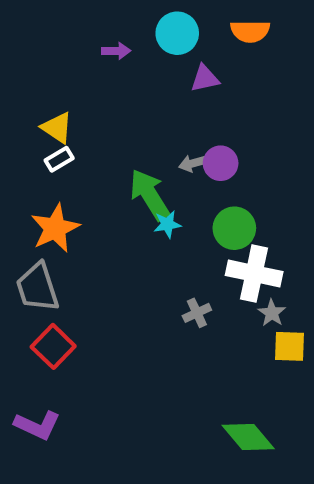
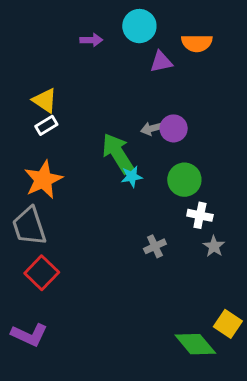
orange semicircle: (250, 31) -> (197, 43), moved
white cross: (254, 274) -> (200, 215), size x0.6
yellow square: (290, 346) -> (228, 324), moved, turned 32

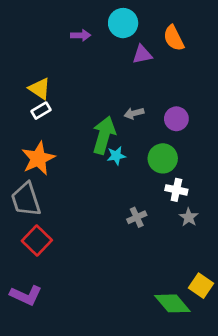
orange semicircle: (197, 43) -> (174, 38), turned 64
purple circle: (174, 128) -> (176, 119), moved
green arrow: (118, 153) -> (104, 135), turned 48

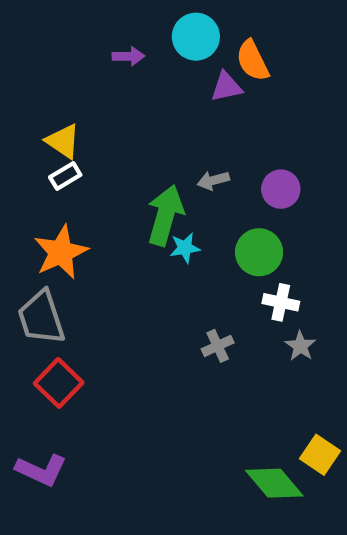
orange semicircle: (174, 38) -> (252, 61), moved

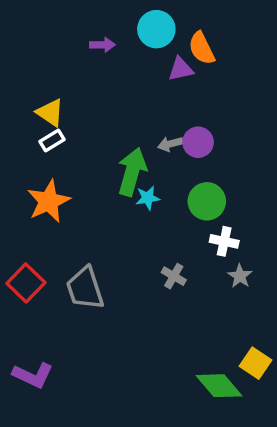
purple circle: (281, 189) -> (198, 142), moved
gray trapezoid: (41, 318) -> (85, 288), moved
gray cross: (218, 346) -> (174, 276), turned -35
red square: (59, 383) -> (26, 283), moved

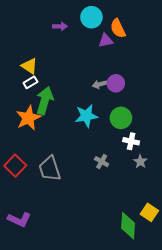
green arrow: (132, 172) -> (45, 101), moved
cyan star: (148, 198) -> (86, 116), size x1.6
green diamond: (219, 386) -> (128, 226), turned 44

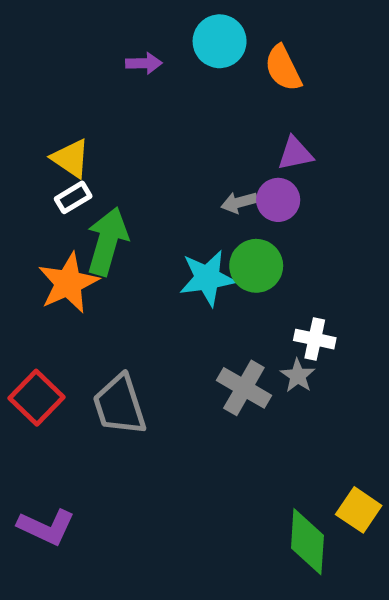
purple triangle: (106, 41) -> (295, 154), moved
green circle: (121, 118) -> (256, 266), moved
gray cross: (102, 162) -> (244, 388), size x1.5
gray star: (140, 162) -> (298, 376), moved

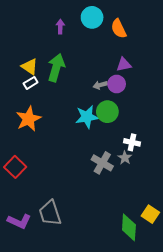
purple arrow: (144, 63) -> (60, 27), turned -88
green arrow: (107, 241) -> (56, 68), moved
gray trapezoid: (119, 405) -> (50, 213), moved

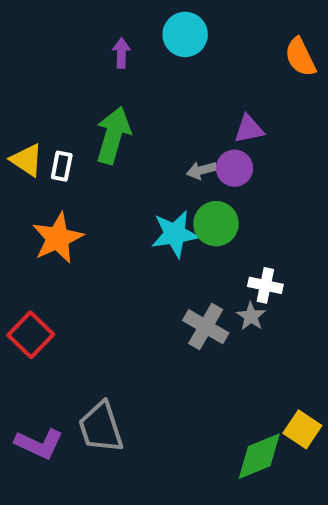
orange semicircle: (119, 29) -> (300, 57), moved
yellow triangle: (30, 67) -> (27, 160), moved
white rectangle: (31, 83) -> (62, 166), turned -48
green diamond: (129, 227) -> (259, 456), turned 64

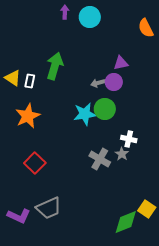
purple arrow: (121, 53) -> (65, 12), moved
red square: (31, 335) -> (35, 163), moved
gray trapezoid: (101, 427) -> (49, 208), turned -96

